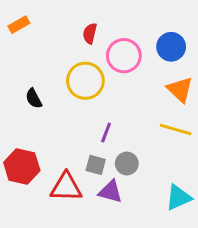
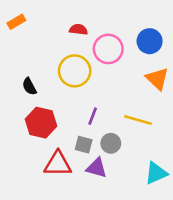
red semicircle: (90, 33) -> (78, 30), turned 84
yellow line: (176, 130) -> (138, 120), moved
red hexagon: (22, 166) -> (41, 123), moved

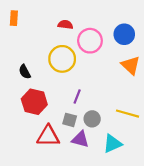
orange rectangle: (16, 22) -> (14, 18), turned -56
yellow line: (138, 120) -> (127, 114), moved
cyan triangle: (156, 173) -> (112, 144), moved

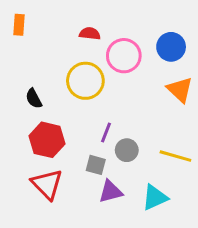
gray circle: (92, 119) -> (127, 150), moved
red triangle: (48, 136) -> (47, 184), moved, turned 45
purple triangle: (80, 139) -> (111, 192), turned -30

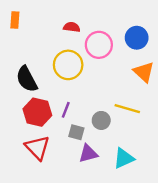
black semicircle: (34, 98) -> (27, 79), size x1.6
purple line: (106, 132) -> (66, 110), moved
yellow line: (175, 156) -> (127, 109), moved

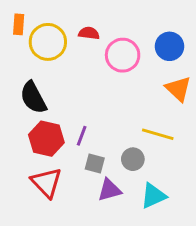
yellow circle: (68, 65) -> (48, 42), moved
gray circle: (101, 120) -> (133, 159), moved

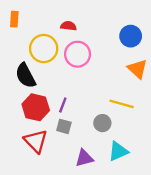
yellow circle: (48, 42) -> (44, 49), moved
pink circle: (123, 55) -> (78, 54), moved
gray square: (95, 164) -> (64, 126), moved
purple triangle: (109, 190) -> (84, 158), moved

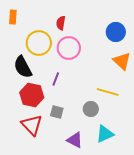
red semicircle: (68, 26) -> (61, 23), turned -88
purple line: (63, 105) -> (56, 79), moved
purple triangle: (84, 158) -> (75, 140), turned 42

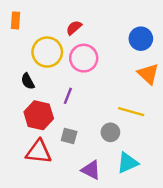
red semicircle: (61, 23) -> (74, 28), turned 40
black semicircle: (23, 67) -> (28, 81), size x0.6
red triangle: (32, 125) -> (39, 152), turned -40

